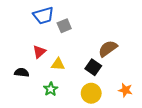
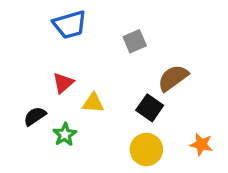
gray square: (64, 26) -> (135, 41), moved
black semicircle: (22, 72) -> (35, 116), turned -40
green star: (51, 89) -> (65, 134), moved

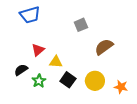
blue trapezoid: (70, 25) -> (30, 15), moved
black square: (150, 108) -> (68, 80), moved
yellow circle: (146, 149) -> (95, 81), moved

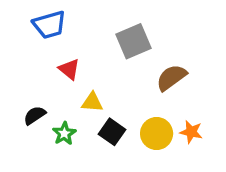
gray square: (81, 25) -> (133, 41), size x1.5
red triangle: (38, 50) -> (69, 69), moved, turned -40
orange star: (121, 87) -> (191, 132), moved

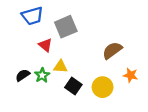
gray square: (133, 41) -> (66, 27), moved
orange star: (191, 132) -> (131, 75), moved
green star: (64, 134) -> (42, 75), moved

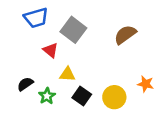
gray square: (66, 27) -> (73, 30), turned -30
brown semicircle: (112, 50) -> (125, 35), moved
green star: (42, 75) -> (47, 96), moved

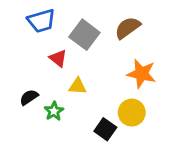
brown semicircle: (125, 35) -> (128, 28), moved
orange star: (146, 84) -> (141, 74), moved, size x1.5
black square: (82, 96) -> (105, 129), moved

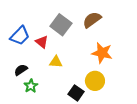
blue trapezoid: (41, 21) -> (20, 36), moved, turned -30
green star: (54, 111) -> (31, 86), moved

